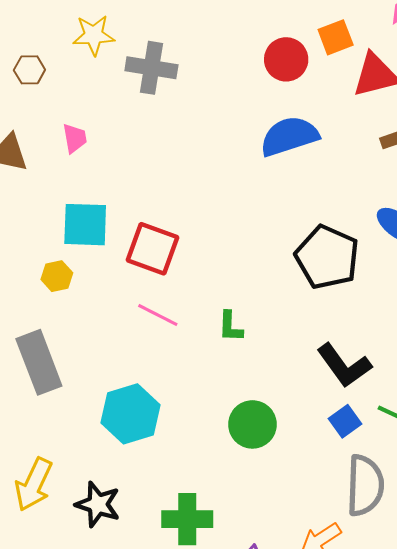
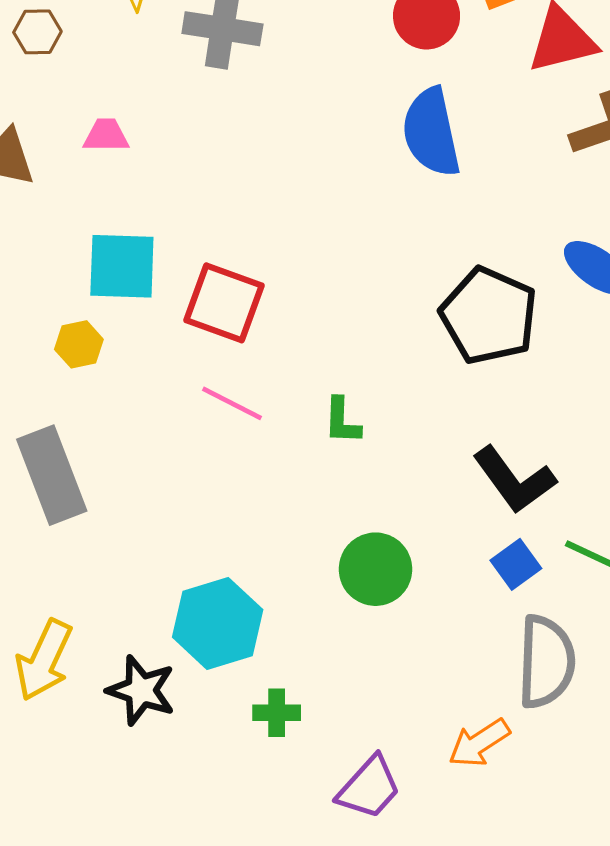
blue semicircle: (289, 136) -> (431, 132), turned -84
pink trapezoid: (75, 138) -> (106, 135), turned -80
cyan hexagon: (130, 414) -> (218, 623), moved
green cross: (187, 519) -> (277, 713), size x0.6

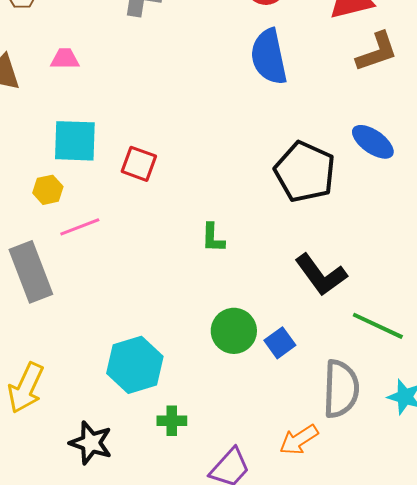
red square: (224, 303) -> (139, 164), size x0.7
pink line: (232, 403) -> (80, 227), moved, turned -48
blue square: (516, 564) -> (280, 343), moved
black star: (141, 690) -> (91, 443), moved

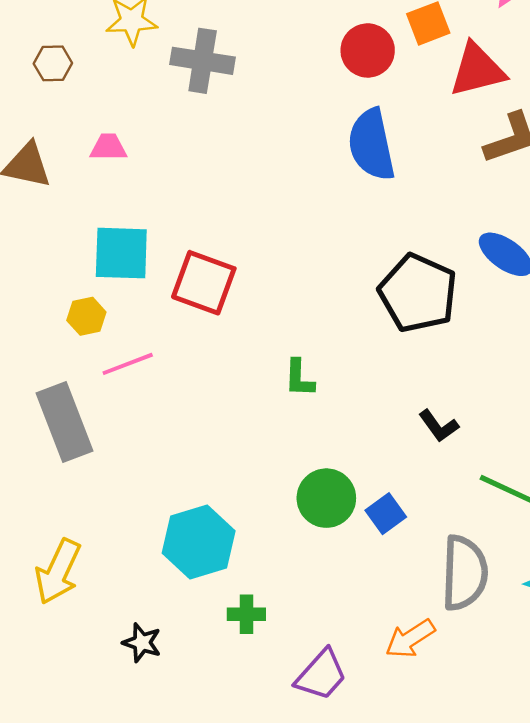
red square: (139, 164) -> (204, 283), size x1.4
black L-shape: (321, 275) -> (439, 426), size x0.6
black star: (91, 443) -> (142, 643), size x0.7

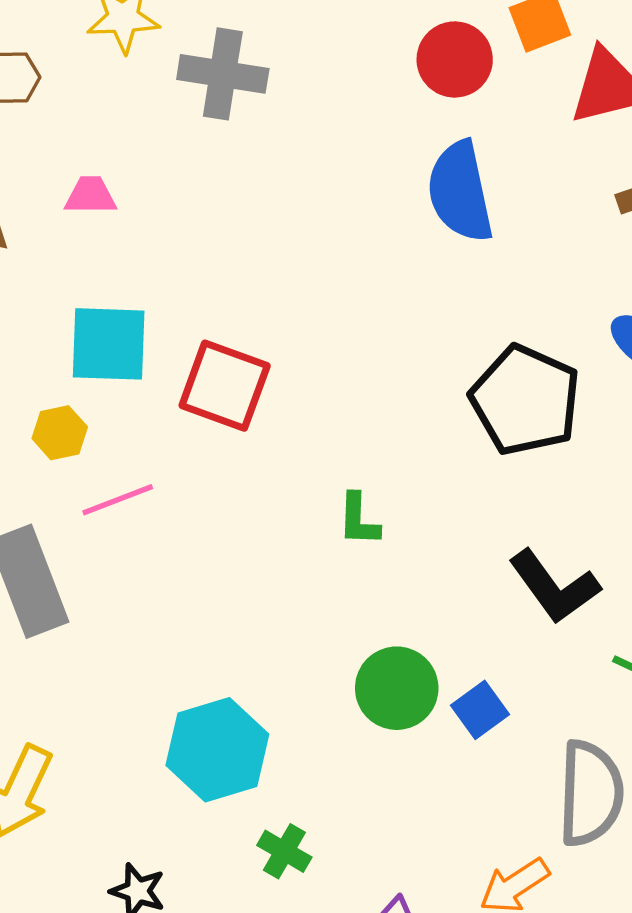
black L-shape: (439, 426) -> (554, 587), size x1.6
green cross: (246, 614) -> (284, 851), turned 30

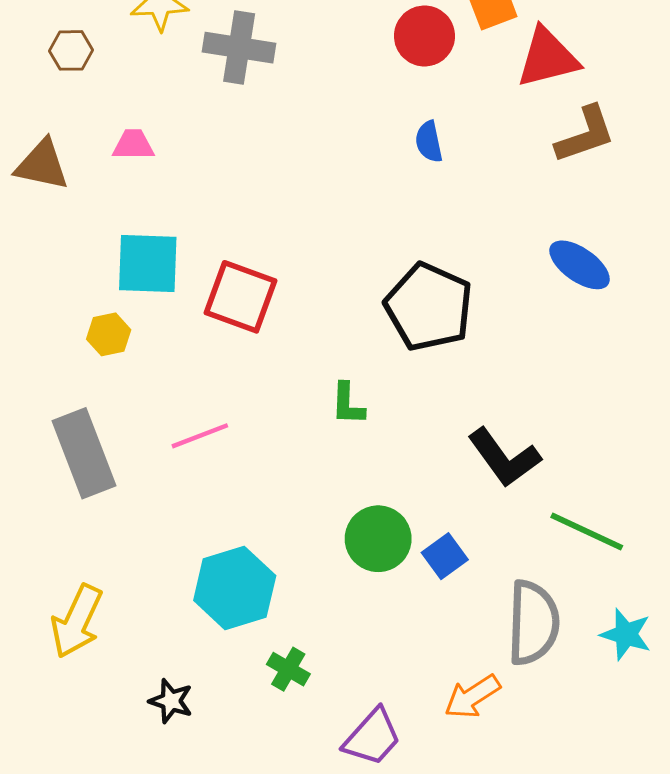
blue semicircle: (460, 192) -> (429, 142), size x0.5
black pentagon: (525, 400) -> (429, 307), moved
pink line: (118, 500) -> (200, 436), moved

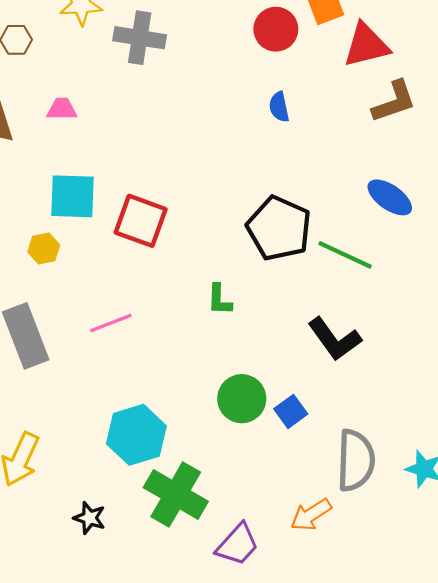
green line: (587, 531) -> (345, 255), moved
green cross: (288, 669) -> (176, 494), size x2.0

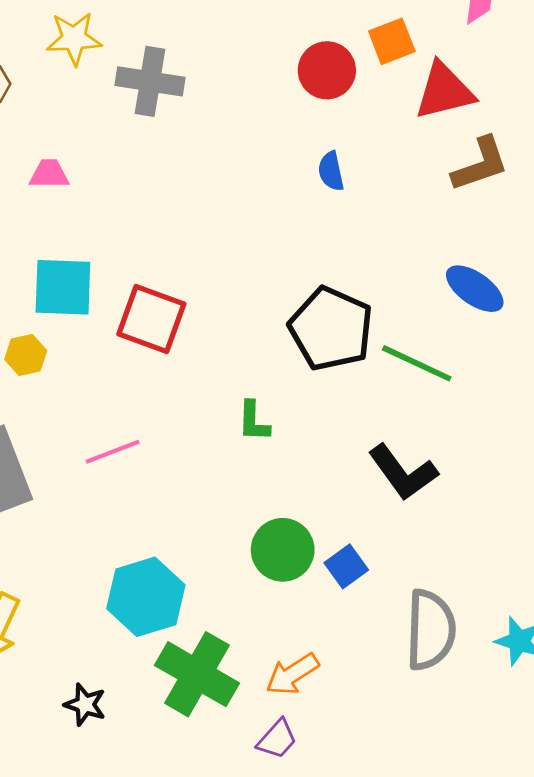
orange arrow: (311, 515) -> (292, 674), moved
purple trapezoid: (238, 545) -> (277, 739), size x0.7

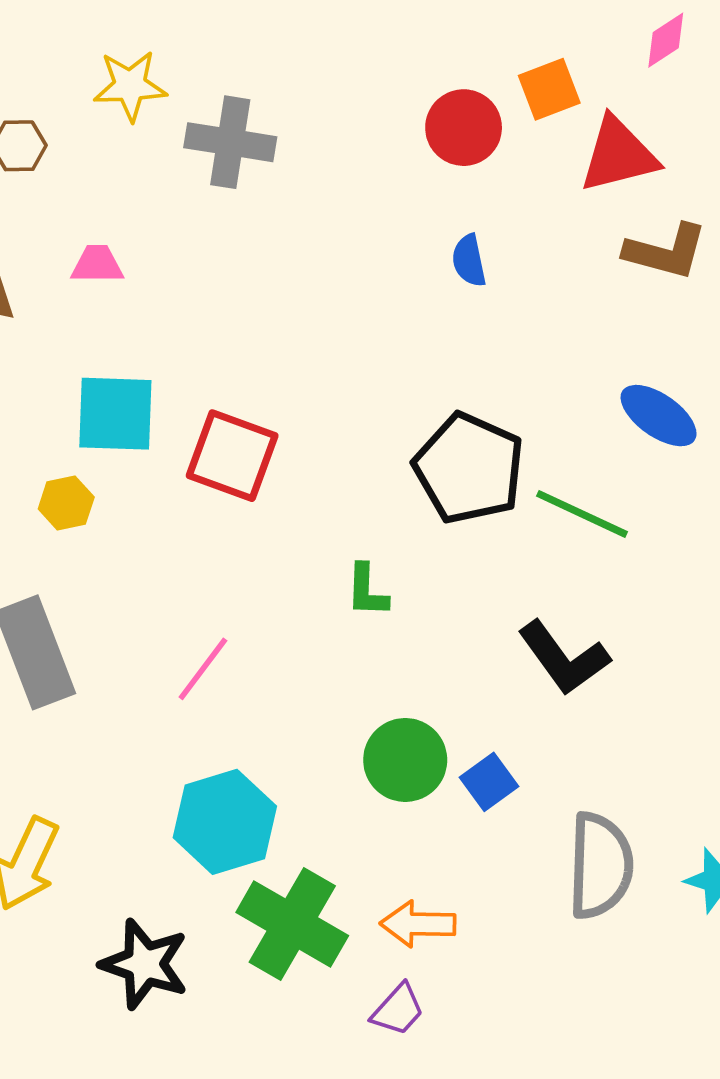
brown L-shape: (480, 164) -> (666, 252), turned 34
pink line: (113, 452) -> (203, 669), moved, turned -32
orange arrow: (292, 674) -> (418, 924), turned 34
black star: (85, 705) -> (145, 964), size x1.6

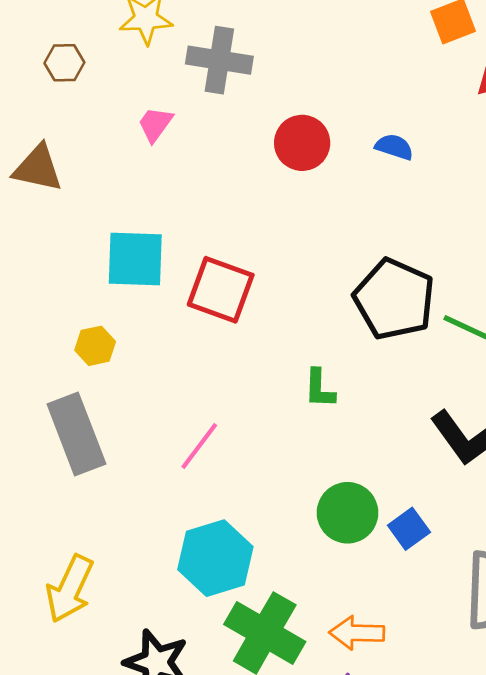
red circle: (464, 128) -> (302, 143), moved
blue semicircle: (469, 261) -> (394, 147), turned 120
pink trapezoid: (97, 264) -> (155, 124), moved, turned -54
yellow hexagon: (66, 503) -> (95, 346), moved

